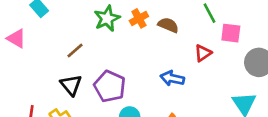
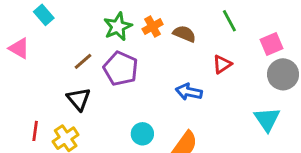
pink square: (231, 33) -> (271, 44), moved, turned -30
purple pentagon: (110, 86) -> (121, 69), moved

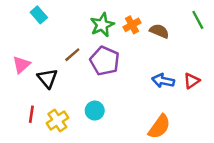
pink triangle: (19, 48) -> (21, 65), moved, turned 48
red triangle: (222, 64) -> (192, 81), moved
black triangle: (79, 99) -> (47, 78), moved
cyan circle: (142, 134) -> (95, 111), moved

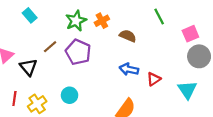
cyan rectangle: (39, 15) -> (30, 15), moved
brown semicircle: (159, 31) -> (128, 36), moved
red triangle: (192, 81) -> (154, 79), moved

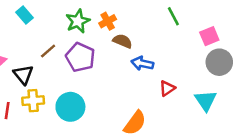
brown semicircle: (128, 36) -> (123, 41), moved
blue arrow: (129, 69) -> (142, 63), moved
cyan circle: (69, 95) -> (70, 107), size x1.5
yellow cross: (37, 104) -> (33, 101), moved, turned 30

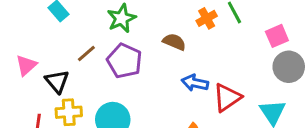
orange cross: (108, 21) -> (207, 18), moved
blue arrow: (142, 63) -> (195, 83), moved
red triangle: (167, 88) -> (227, 98), size x1.5

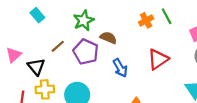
brown semicircle: (174, 42) -> (108, 38), moved
blue arrow: (195, 83) -> (120, 68), moved, turned -132
red triangle: (227, 98) -> (158, 59), moved

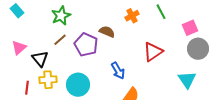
cyan rectangle: (37, 15) -> (17, 11), moved
green star: (84, 20) -> (61, 16), moved
orange cross: (146, 20) -> (132, 16), moved
blue arrow: (120, 68) -> (118, 71), moved

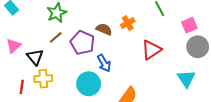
orange cross: (132, 16) -> (128, 23), moved
blue arrow: (118, 71) -> (104, 63), moved
cyan circle: (78, 85) -> (89, 84), moved

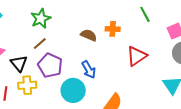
orange cross: (128, 23) -> (113, 29), turned 32
purple pentagon: (82, 43) -> (50, 65), moved

